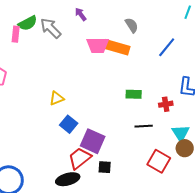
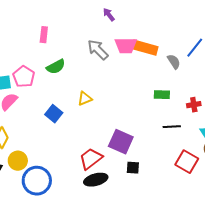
green semicircle: (28, 23) -> (56, 67), moved
gray semicircle: (132, 25) -> (174, 62), moved
gray arrow: (51, 28) -> (98, 50), moved
blue square: (69, 124) -> (54, 114), moved
red trapezoid: (80, 158) -> (91, 159), moved

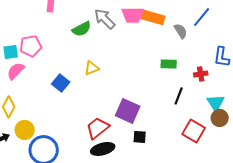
green semicircle: (56, 67) -> (82, 29), moved
pink pentagon: (24, 77) -> (31, 46), turned 30
black line: (172, 127) -> (179, 96), turned -66

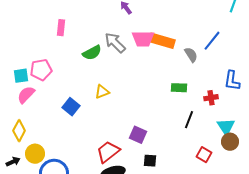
purple square: (128, 111) -> (138, 135), size x0.7
red square: (194, 131) -> (204, 155), size x0.7

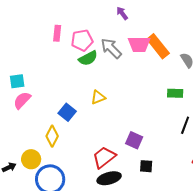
orange rectangle: (162, 41) -> (158, 46), turned 35
pink pentagon: (41, 70) -> (82, 40), moved
yellow diamond: (19, 131) -> (52, 136), moved

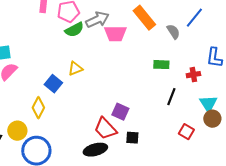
pink trapezoid: (139, 44) -> (115, 34), moved
gray arrow: (111, 48) -> (97, 20), turned 110
yellow triangle: (98, 97) -> (75, 69), moved
red trapezoid: (104, 157) -> (105, 129), moved, turned -95

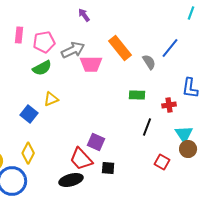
green semicircle: (74, 30) -> (42, 68), moved
yellow diamond: (38, 108) -> (28, 153), moved

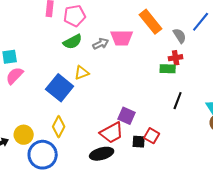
gray arrow: (73, 50) -> (101, 44), moved, size x0.7
red cross: (169, 105) -> (176, 58), moved
blue square: (29, 114) -> (60, 88), size x1.5
red trapezoid: (81, 159) -> (112, 133), turned -75
red square: (162, 162) -> (152, 136), moved

